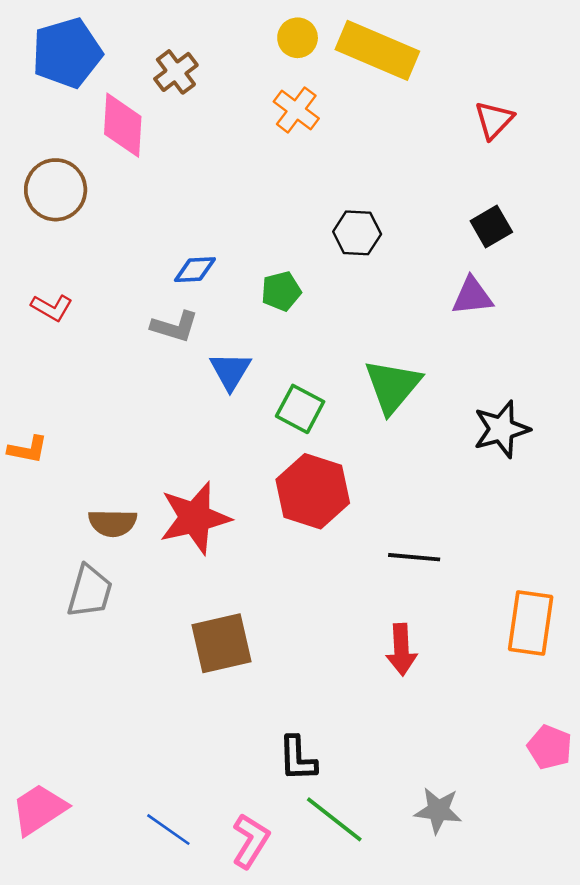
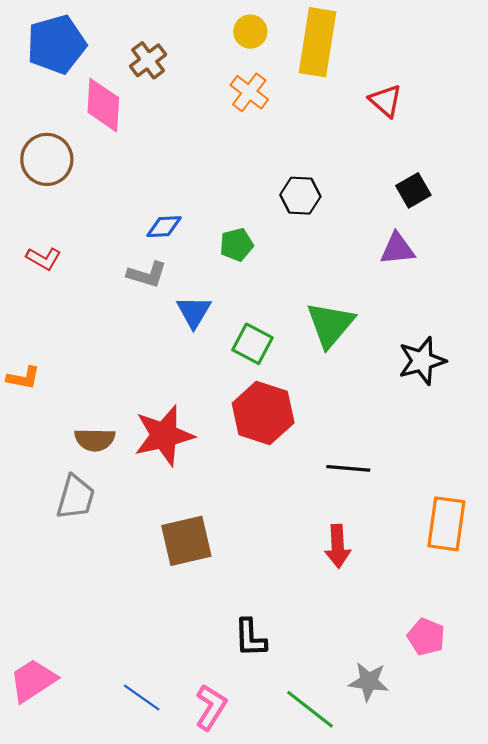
yellow rectangle: (377, 50) -> (317, 42), turned 76
red triangle: (494, 120) -> (386, 101), moved, turned -33
pink pentagon: (550, 747) -> (426, 637), moved
green line: (334, 819) -> (310, 709), moved

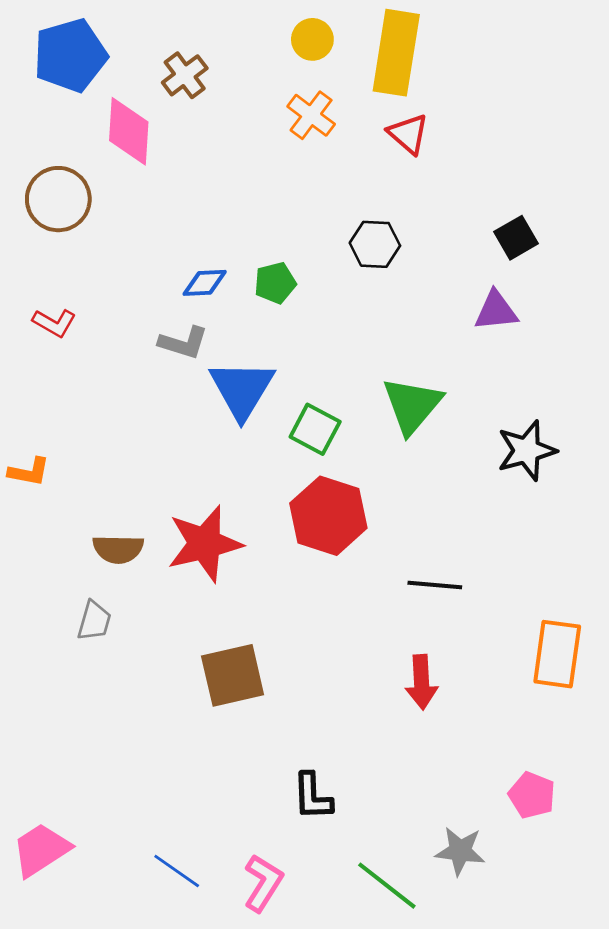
red triangle: (386, 101) -> (408, 134), moved
green pentagon: (236, 245) -> (275, 283), moved
blue triangle: (194, 312) -> (242, 389), size x1.5
gray trapezoid: (76, 497) -> (94, 621), size x0.7

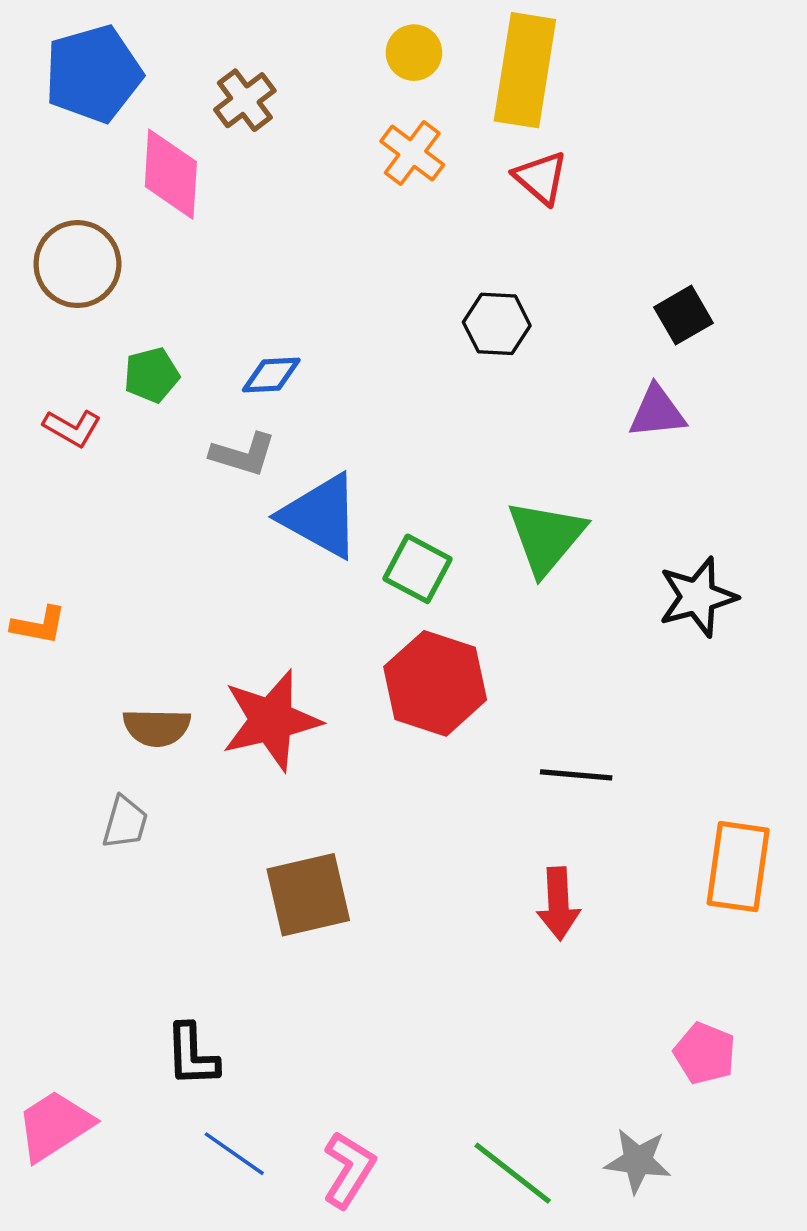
green pentagon: (275, 283) -> (151, 375), moved
blue triangle: (242, 389) -> (321, 516), turned -32
black L-shape: (312, 796) -> (192, 1055), moved
gray star: (460, 851) -> (638, 1161), moved

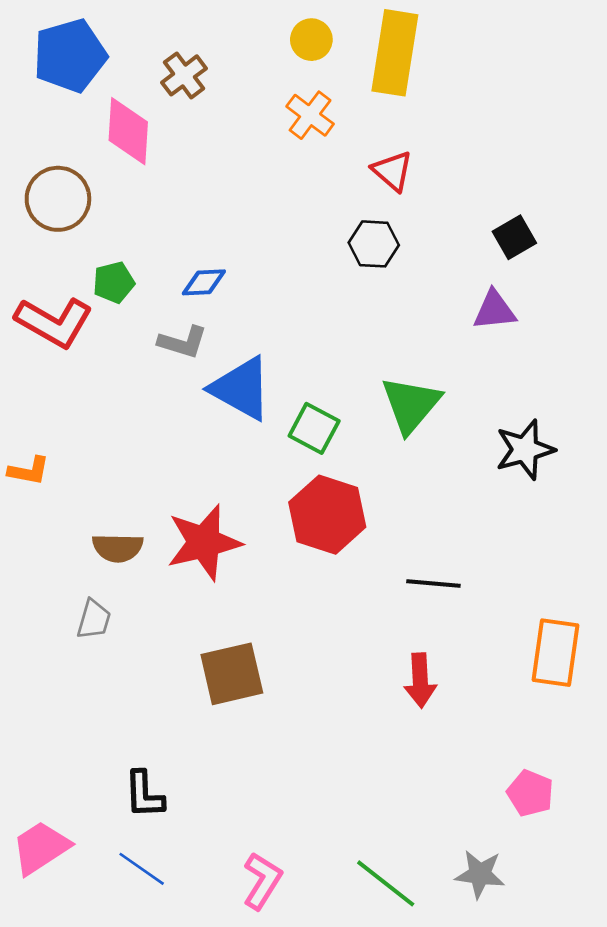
red triangle: (541, 178) -> (392, 171), moved
red L-shape: (72, 428) -> (54, 322), size x1.8
blue line: (234, 1154) -> (142, 869), moved

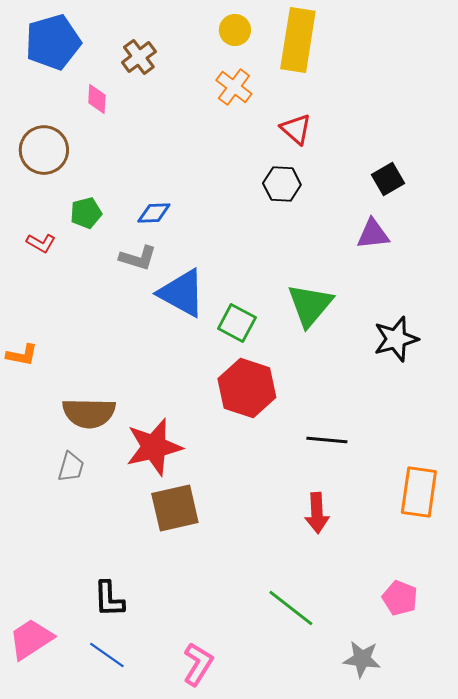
pink diamond: (128, 131) -> (97, 99), size x0.6
red L-shape: (54, 322) -> (41, 243), size x0.5
red star: (204, 542) -> (154, 447), moved
brown semicircle: (118, 548) -> (89, 413), size x1.4
green line: (386, 883) -> (291, 608), moved

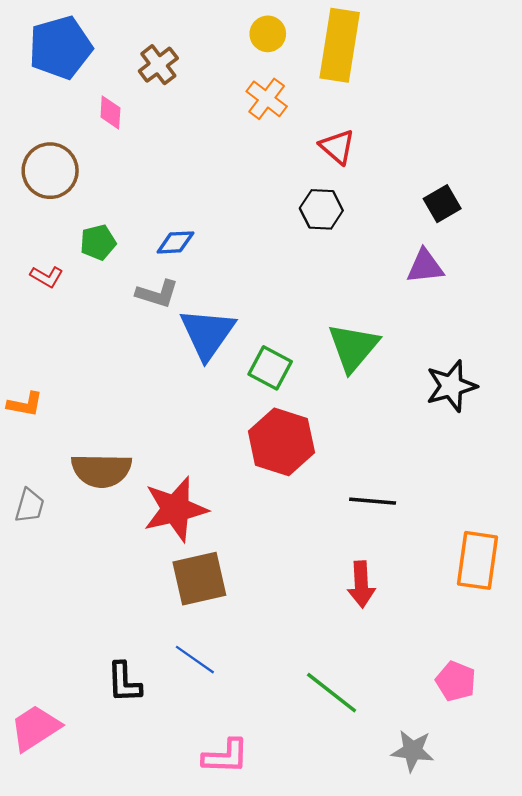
blue triangle: (182, 293) -> (207, 334), turned 36
gray trapezoid: (71, 467) -> (30, 506), moved
blue line: (107, 655) -> (195, 660), moved
pink L-shape: (198, 664) -> (226, 756), turned 60

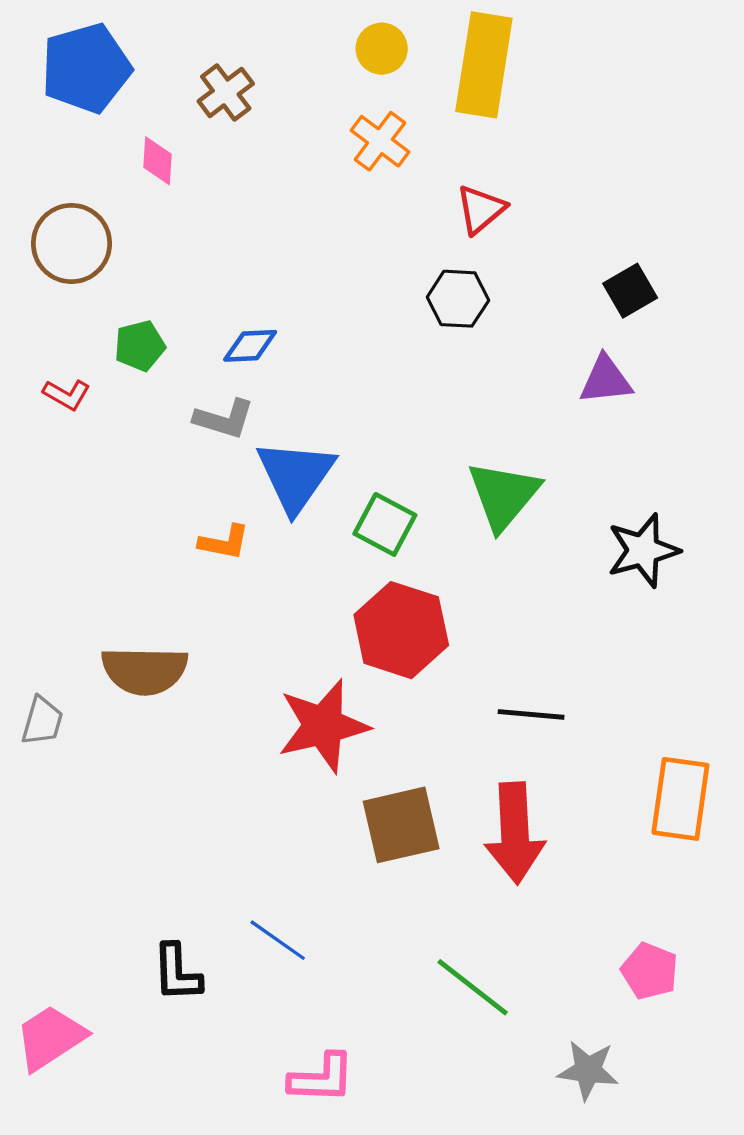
red triangle: (337, 147) -> (481, 209), turned 39
orange L-shape: (25, 404) -> (224, 542), moved
red star: (175, 509) -> (323, 726), moved
brown square: (199, 579) -> (401, 825), moved
red arrow: (361, 584) -> (515, 833), size x1.5

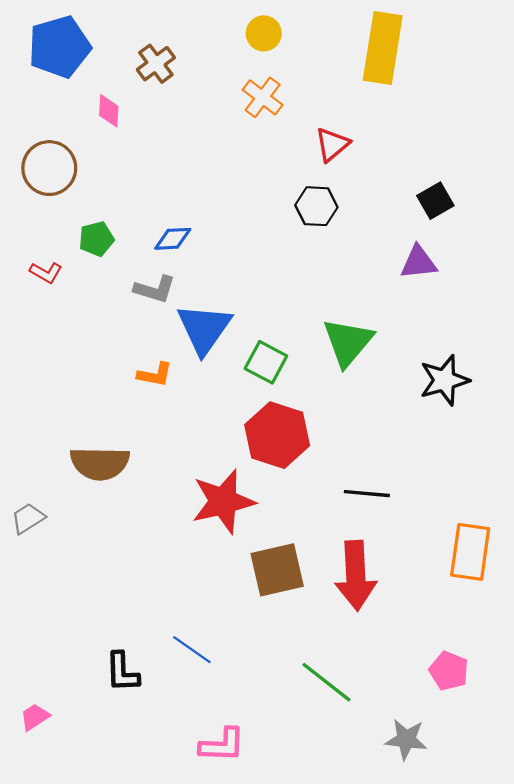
yellow rectangle: (484, 65) -> (383, 48), moved
gray trapezoid: (42, 721) -> (28, 518), moved, turned -138
pink trapezoid: (50, 1038) -> (35, 717), size x0.6

